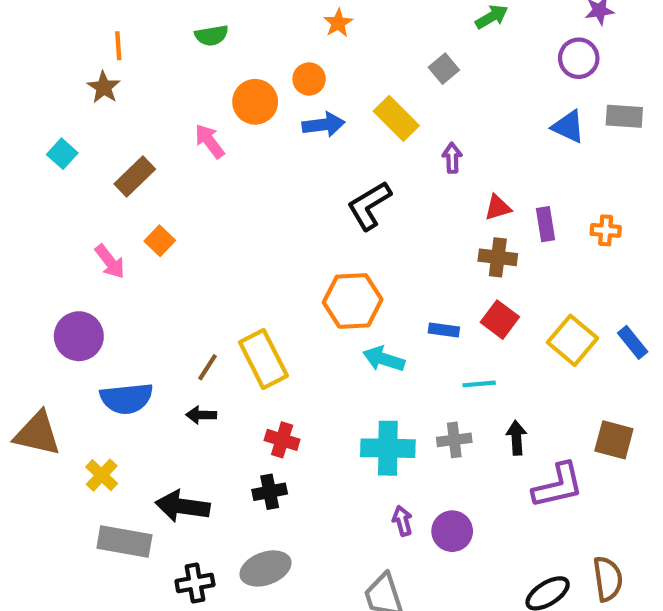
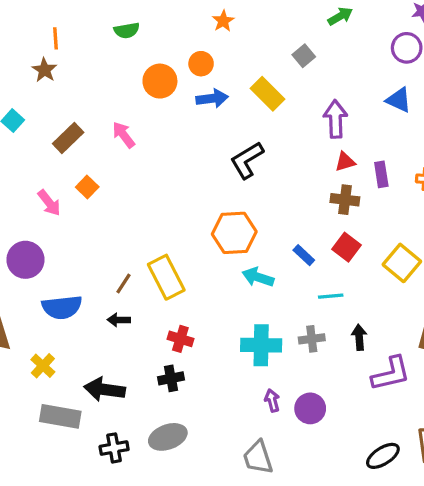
pink arrow: (209, 141) -> (124, 135), moved
purple arrow: (452, 158) -> (335, 119), moved, size x1.6
blue rectangle: (444, 330) -> (304, 255), turned 35

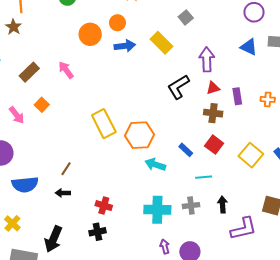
black L-shape: (247, 160) -> (178, 87), moved
yellow rectangle: (166, 277) -> (104, 124), moved
black arrow: (105, 389) -> (53, 239), turned -75

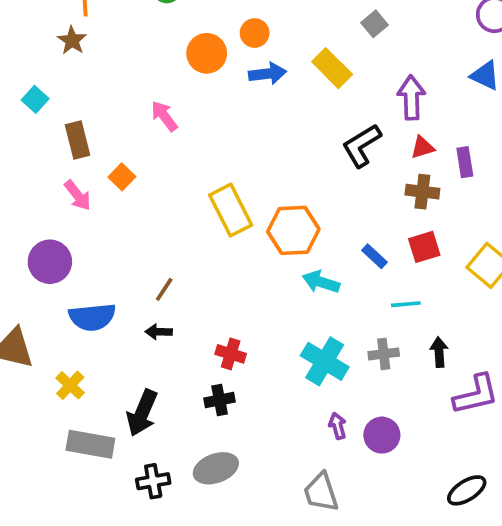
brown rectangle: (29, 72) -> (78, 140), moved, turned -60
red square: (214, 145) -> (424, 247), turned 36
cyan cross: (157, 210) -> (325, 361), turned 30

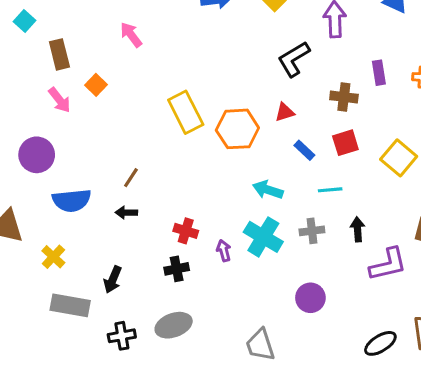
red triangle: (422, 147) -> (285, 112), moved
cyan arrow: (321, 282) -> (268, 190), moved
black arrow: (142, 413) -> (113, 280), size x0.7
purple arrow: (338, 426) -> (224, 251), moved

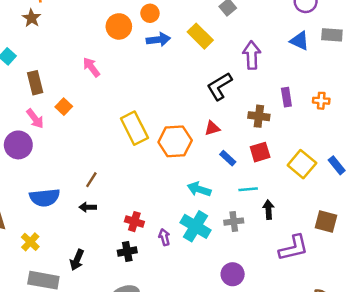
purple circle: (37, 155) -> (18, 145), moved
black arrow: (358, 229) -> (268, 210), moved

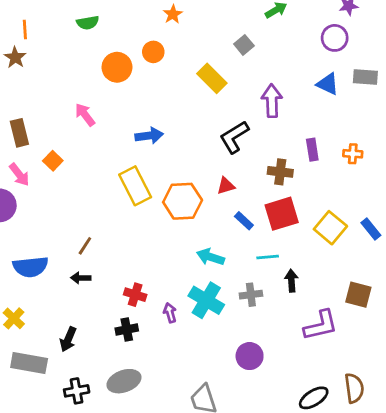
blue arrow: (158, 40) -> (149, 136), moved
red square: (260, 152) -> (282, 214), size x1.4

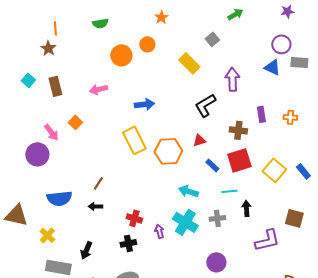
purple circle: (335, 38) -> (281, 44), moved
pink arrow: (85, 115) -> (98, 89), turned -66
brown rectangle: (19, 133) -> (55, 86), moved

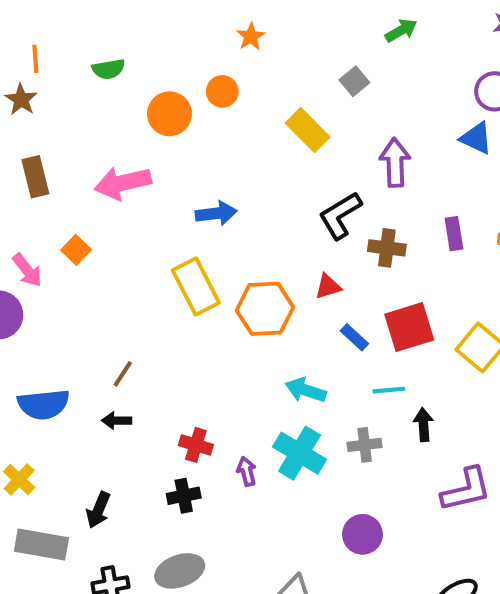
green semicircle: (100, 23) -> (109, 69), moved
pink arrow: (98, 89) -> (123, 183), size x1.5
brown cross: (238, 130) -> (387, 248), moved

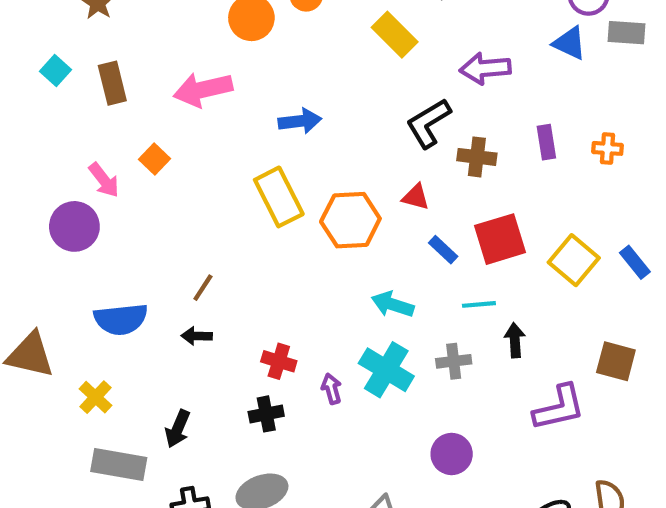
purple arrow: (395, 163) -> (485, 68), turned -93
red triangle: (328, 286) -> (416, 197), turned 32

